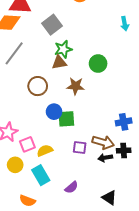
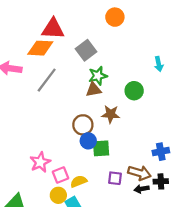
cyan arrow: (125, 24) -> (159, 64), moved
brown circle: (38, 86) -> (83, 125), moved
yellow circle: (15, 165) -> (58, 195), moved

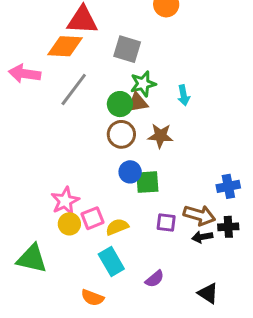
gray square: (86, 50) -> (127, 49), turned -36
cyan arrow: (159, 64) -> (184, 95), moved
green circle: (134, 91) -> (120, 104), moved
brown circle: (83, 125) -> (121, 134), moved
yellow circle: (58, 195) -> (69, 224), moved

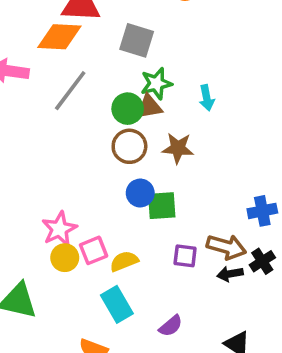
black cross: (228, 227) -> (262, 261), turned -30

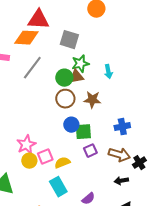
blue cross: (262, 211) -> (122, 127), moved
purple square: (185, 256) -> (90, 151), moved, turned -32
black arrow: (230, 274) -> (121, 181), moved

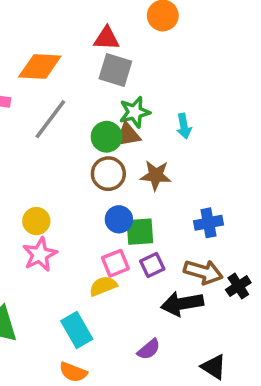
red triangle: (38, 20) -> (107, 38), moved, size x0.7
pink square: (45, 157) -> (115, 263), moved
yellow circle: (29, 161) -> (36, 221), moved
black arrow: (121, 181) -> (182, 304), moved, size x1.6
cyan rectangle: (58, 187) -> (77, 330), moved

